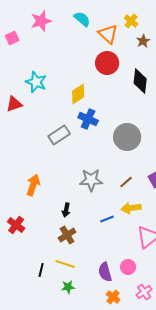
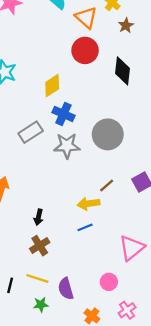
gray star: (91, 180) -> (67, 146), moved
yellow arrow: (131, 208) -> (88, 204), moved
purple semicircle: (105, 272) -> (66, 289), moved

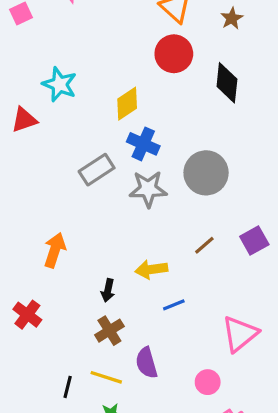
yellow arrow: (88, 204) -> (151, 269), moved
purple semicircle: (66, 289) -> (146, 363), moved

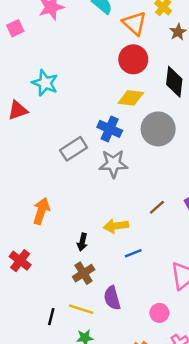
yellow diamond: (127, 104) -> (131, 98), moved, turned 40
gray circle: (206, 173) -> (158, 129), moved

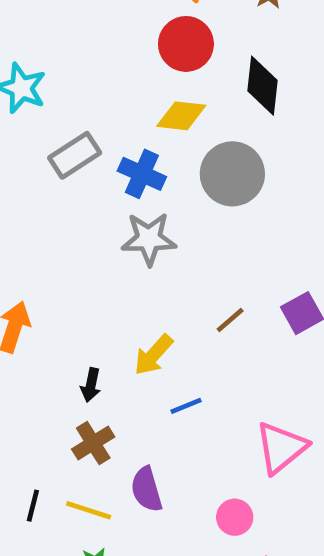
gray rectangle: (74, 149) -> (75, 155), moved
yellow arrow: (116, 226) -> (153, 355), turned -40
black line: (51, 317) -> (33, 506), moved

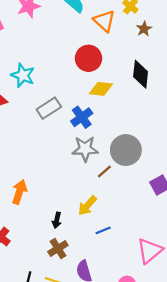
red circle: (186, 44) -> (88, 58), moved
blue cross: (142, 174) -> (82, 117), turned 30
gray circle: (232, 174) -> (126, 150), moved
brown line: (230, 320) -> (104, 172), moved

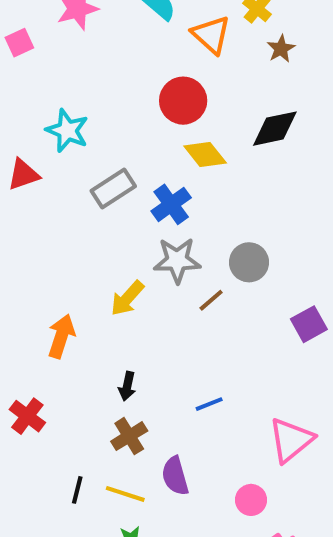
black diamond: (141, 74) -> (275, 129), turned 72
yellow diamond: (101, 89) -> (205, 155), turned 45
gray circle: (126, 150) -> (249, 262), size x0.7
yellow arrow: (87, 205) -> (127, 298), moved

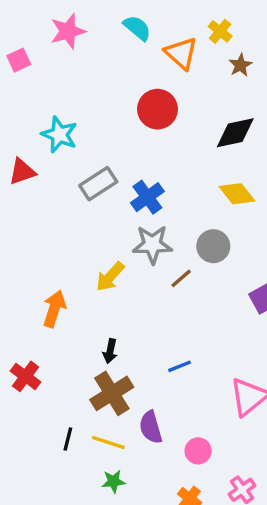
yellow diamond: (205, 155) -> (237, 194), moved
brown cross: (129, 436) -> (112, 393), size x1.4
pink circle: (251, 500) -> (198, 451), moved

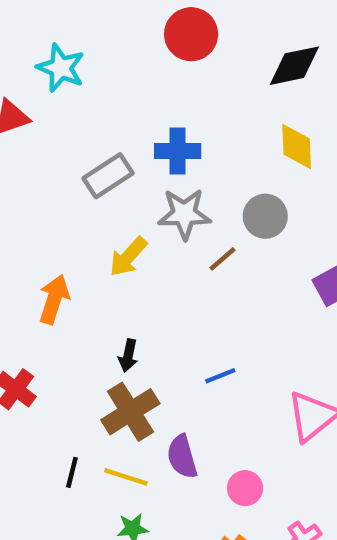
gray rectangle: (98, 184) -> (108, 176), moved
yellow diamond: (237, 194) -> (297, 147), turned 36
blue cross: (147, 197) -> (178, 151), turned 36

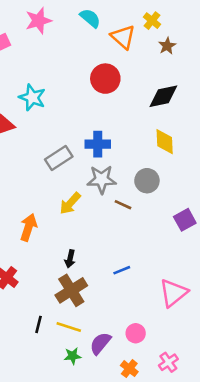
brown line: (223, 259) -> (123, 205), turned 66
purple semicircle: (182, 457) -> (100, 343), moved, turned 55

